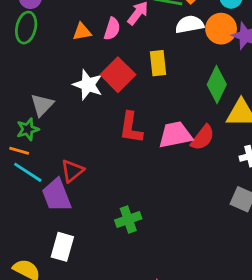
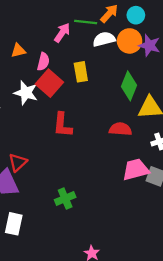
pink semicircle: (112, 29) -> (43, 62), moved
pink trapezoid: (175, 135) -> (136, 170), moved
red semicircle: (203, 138) -> (120, 129), turned -120

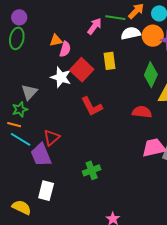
pink semicircle: (43, 62) -> (65, 49), moved
red L-shape: (62, 125) -> (92, 106), turned -35

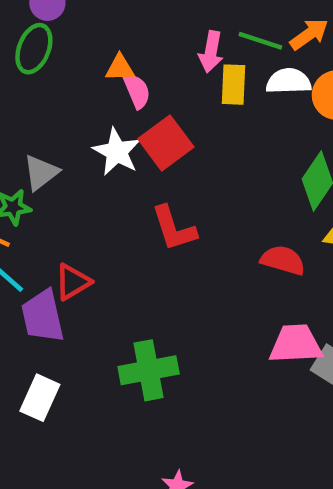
pink arrow: (94, 26) -> (211, 52), turned 144
pink semicircle: (65, 49) -> (137, 91), turned -49
yellow rectangle: (109, 61) -> (233, 85), moved
green cross: (92, 170) -> (149, 370), size x1.4

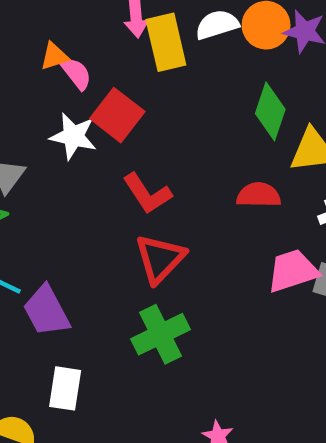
yellow rectangle: (233, 85) -> (166, 42), size x1.4
red triangle: (73, 282) -> (160, 259), moved, size x1.4

